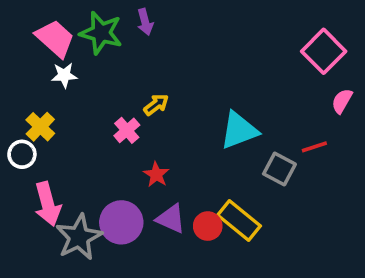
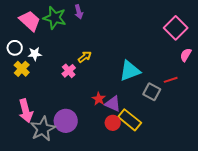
white star: (64, 75) -> (35, 54), moved
white circle: (22, 154) -> (15, 48), moved
red star: (156, 175) -> (99, 99), moved
purple triangle: (171, 219) -> (113, 104), moved

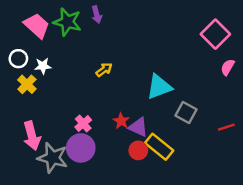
pink cross: (69, 71) -> (83, 123), moved
red line: (171, 80) -> (226, 127), moved
gray star: (43, 129) -> (53, 158), turned -30

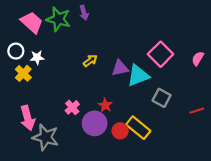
pink square: (215, 34) -> (161, 54), moved
purple triangle: (138, 127) -> (120, 68), moved, turned -36
purple circle: (81, 148) -> (95, 123), moved

